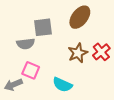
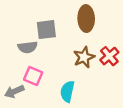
brown ellipse: (80, 17) -> (86, 19), turned -40
cyan semicircle: (62, 85) -> (67, 91), turned 78

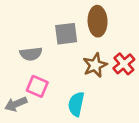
gray square: (46, 30) -> (66, 34), moved

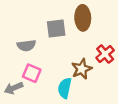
brown star: (95, 65) -> (82, 69), moved

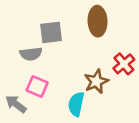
gray square: (56, 28) -> (51, 32), moved
gray arrow: (14, 88) -> (16, 104), turned 60

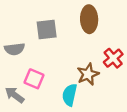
gray semicircle: (31, 54) -> (15, 49), moved

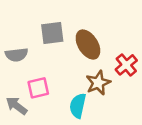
brown ellipse: (89, 19) -> (88, 45), moved, turned -30
pink square: (34, 79) -> (38, 88), turned -36

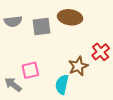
brown ellipse: (88, 45) -> (70, 17), moved, turned -50
gray semicircle: (17, 55) -> (13, 21), moved

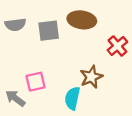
red cross: (101, 52) -> (117, 46), moved

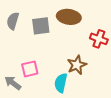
gray semicircle: (15, 25) -> (13, 21), turned 114
red cross: (117, 46) -> (99, 39), turned -30

